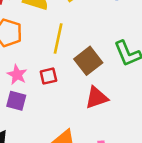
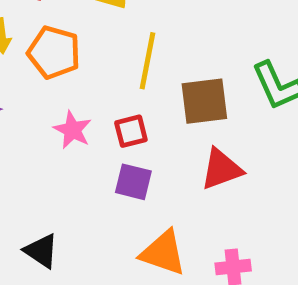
brown square: (88, 61) -> (204, 101), turned 32
purple square: (16, 101) -> (133, 182), moved

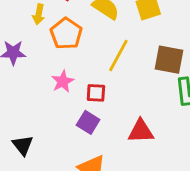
brown square: (204, 101) -> (169, 60), moved

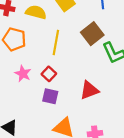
brown square: (169, 60) -> (92, 34), turned -30
red square: (96, 93) -> (49, 74), turned -32

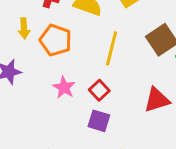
red triangle: (89, 90) -> (157, 100), moved

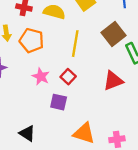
purple square: (99, 121) -> (59, 102), moved

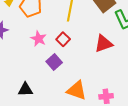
purple square: (59, 102) -> (54, 62), turned 35
black triangle: (27, 133) -> (25, 90), turned -35

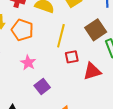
red square: (63, 39) -> (72, 57), moved, turned 32

